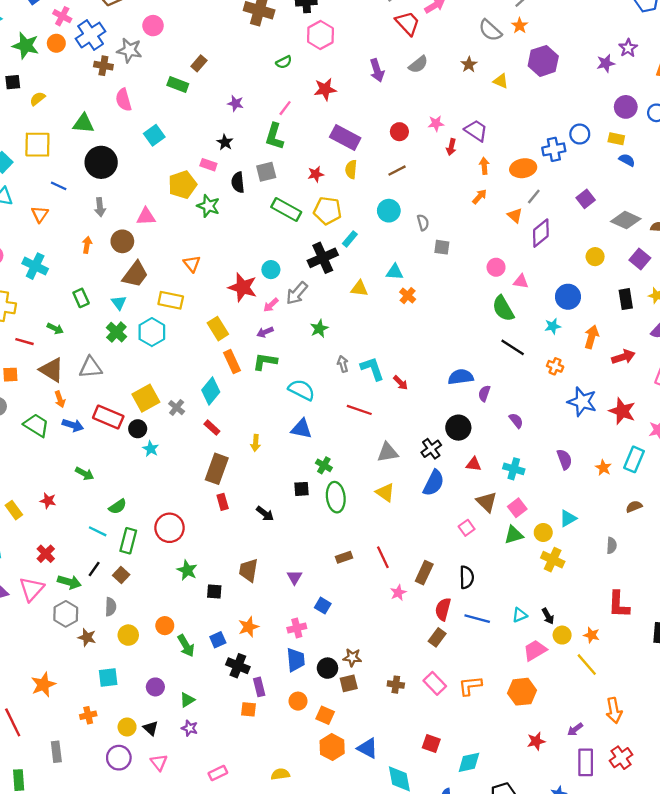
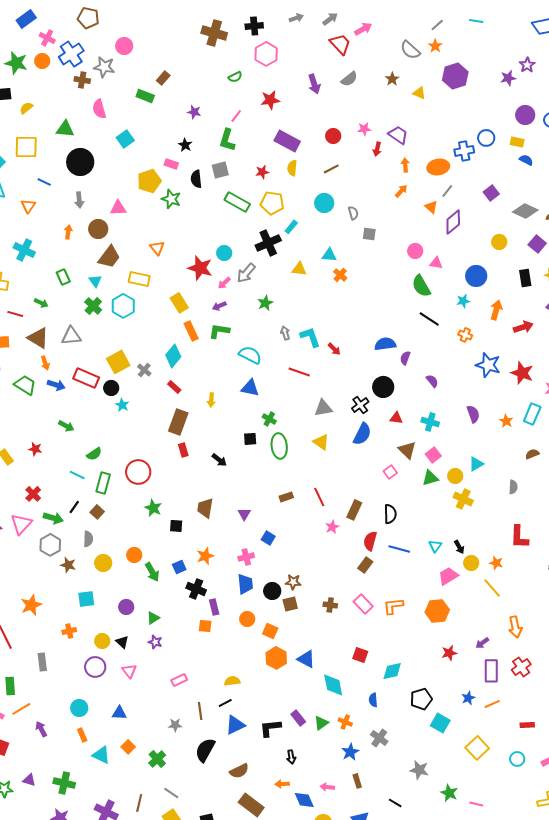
cyan triangle: (520, 615) -> (435, 546), turned -32

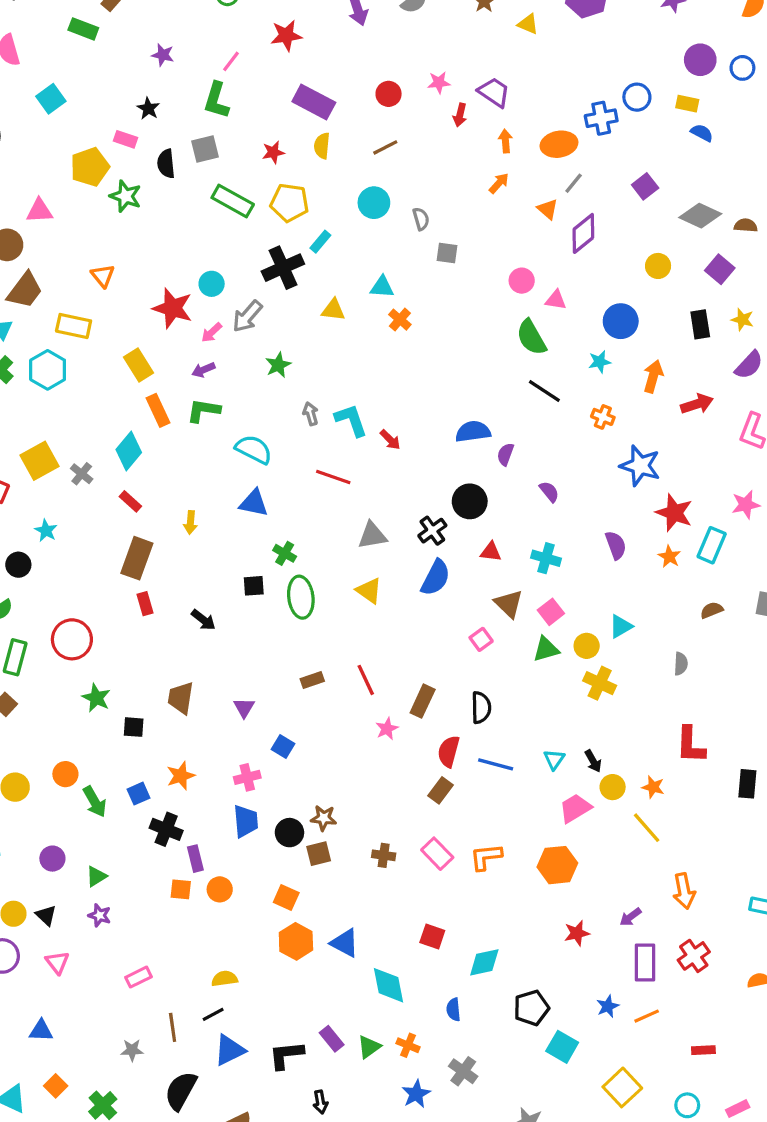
red star: (522, 373) -> (674, 513), moved
black circle: (111, 388) -> (18, 565), moved
orange circle: (247, 619) -> (220, 889), moved

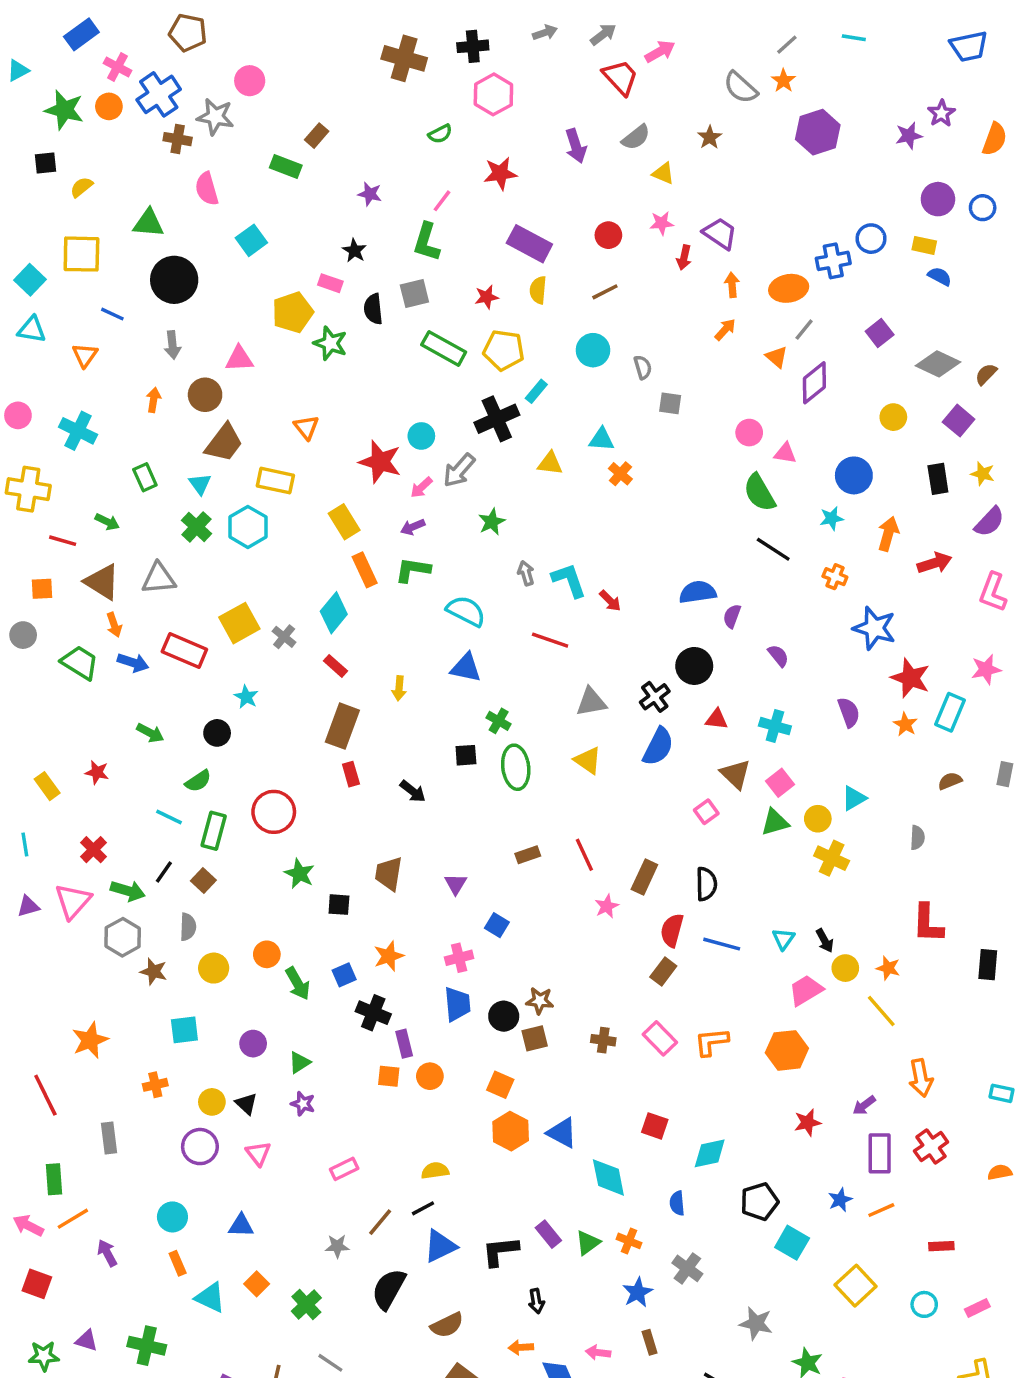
yellow triangle: (528, 24) -> (663, 173), moved
brown semicircle: (746, 225) -> (986, 374), turned -50
brown line: (173, 1027) -> (380, 1222), turned 48

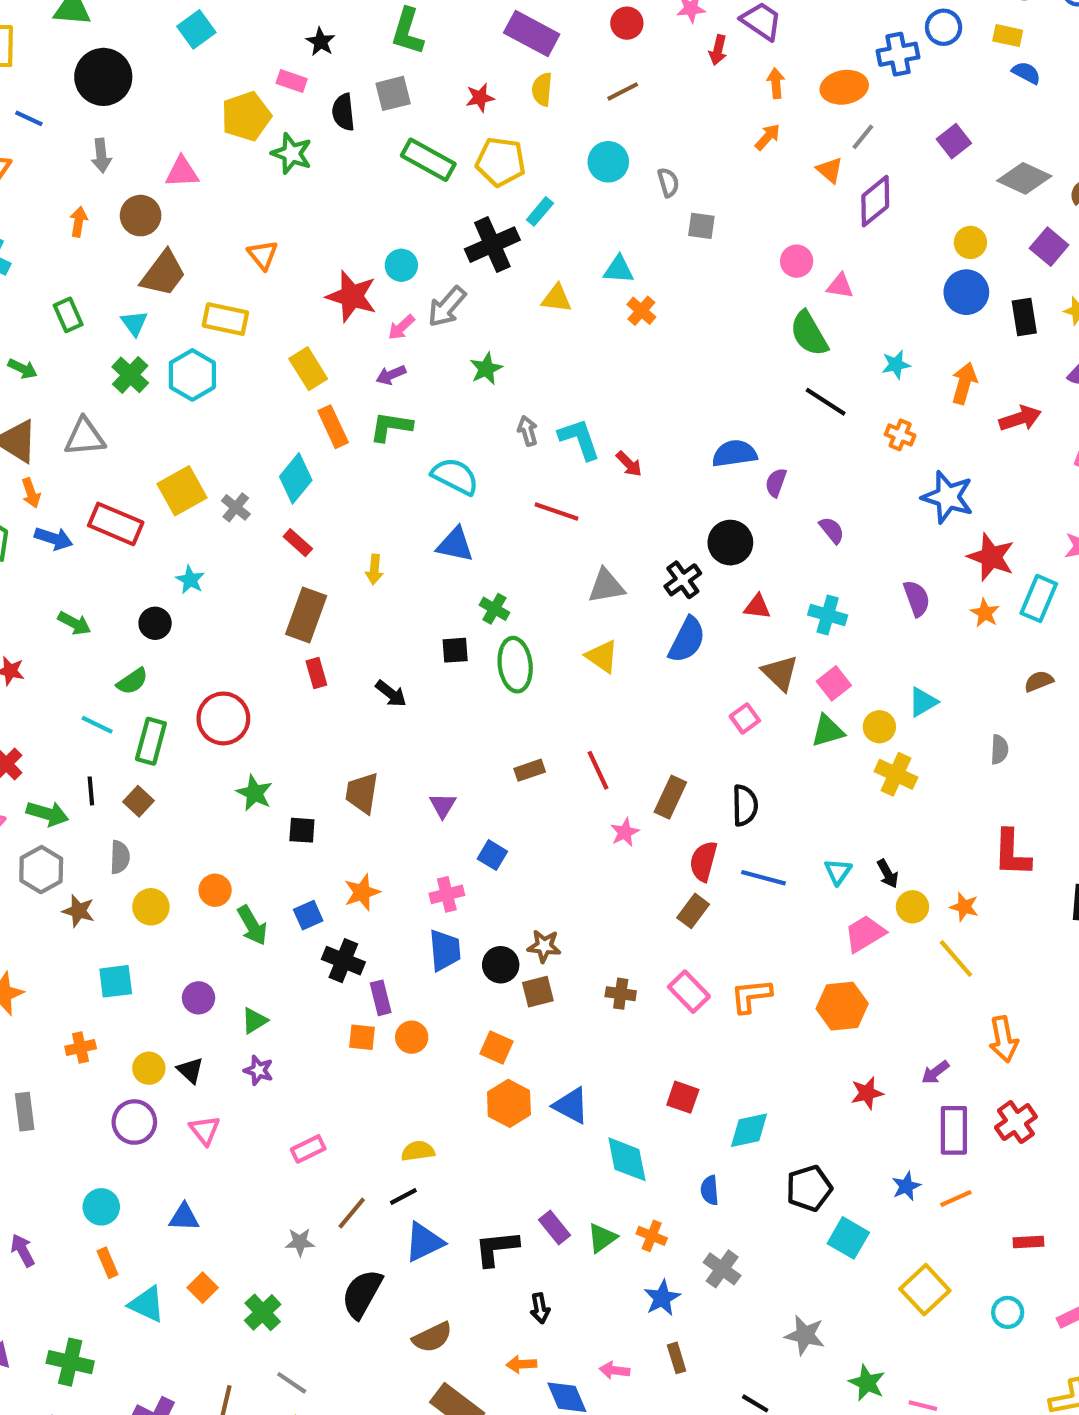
blue circle: (854, 475) -> (966, 292), moved
black line: (164, 872) -> (91, 791), turned -40

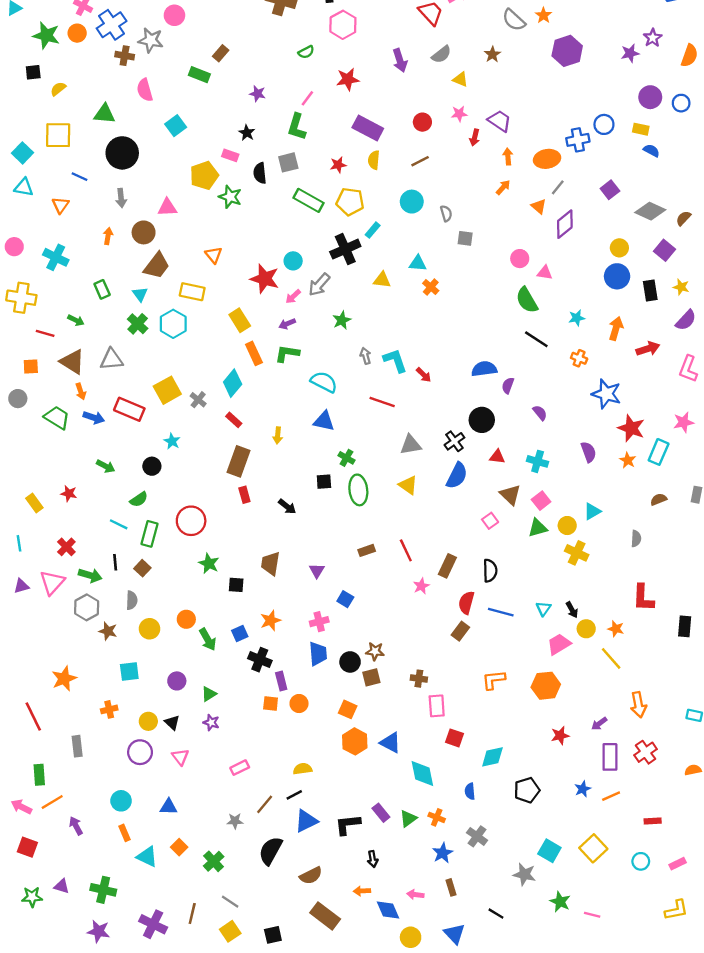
pink rectangle: (689, 992) -> (437, 706), moved, turned 40
cyan square: (848, 1238) -> (549, 851), moved

